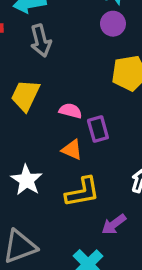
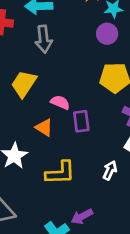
orange triangle: (72, 150) -> (44, 128), moved
purple arrow: (114, 224) -> (82, 217), moved

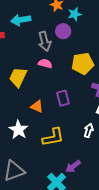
purple circle: (107, 34) -> (63, 31), moved
gray arrow: (44, 39) -> (45, 41), moved
pink semicircle: (60, 102) -> (45, 64), moved

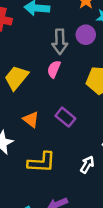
pink semicircle: (45, 64) -> (54, 69), turned -96
purple rectangle: (63, 98) -> (65, 117), turned -49

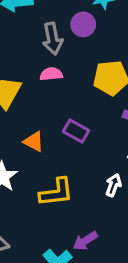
pink semicircle: (54, 69) -> (51, 74), turned 72

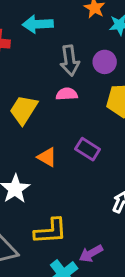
purple circle: (83, 24) -> (105, 62), moved
yellow L-shape: (56, 192) -> (51, 231), moved

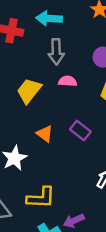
gray arrow: (70, 61) -> (56, 52), moved

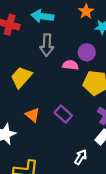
pink semicircle: (68, 81) -> (70, 65), moved

